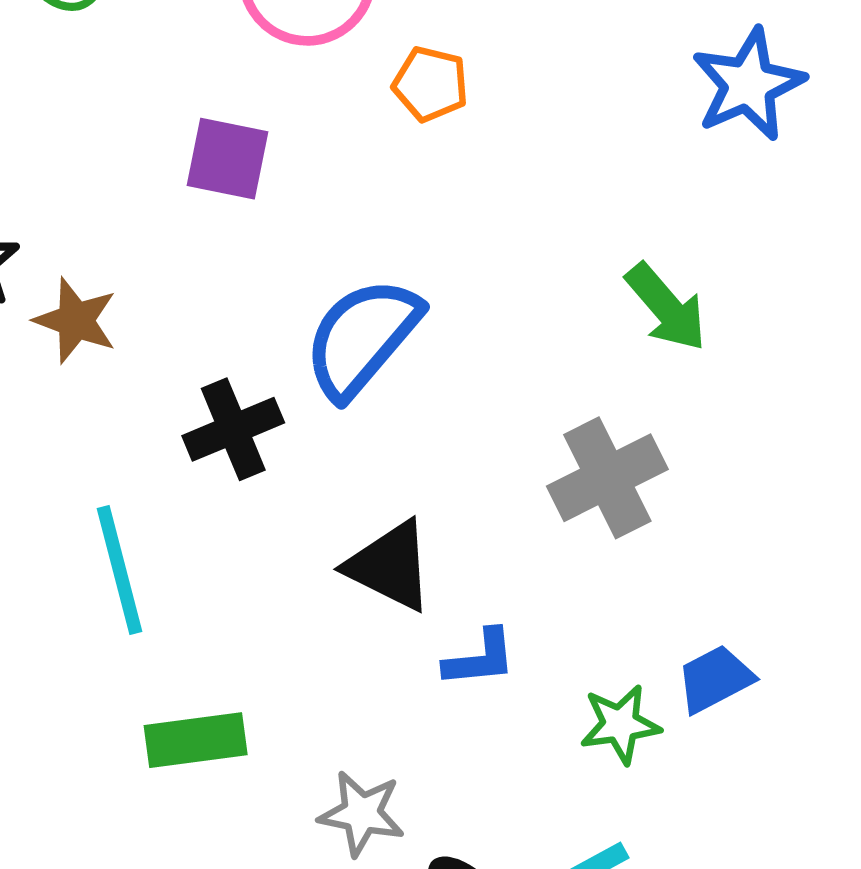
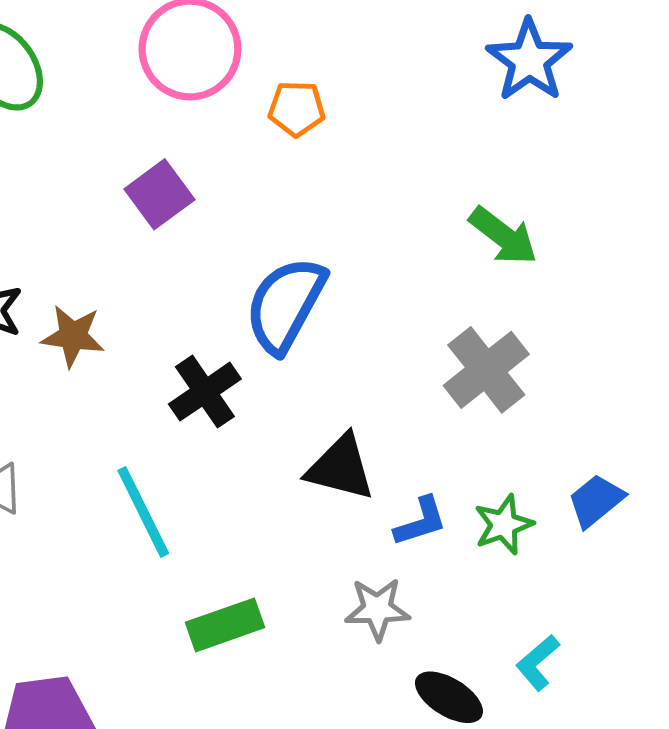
purple square: (228, 159) -> (159, 194), turned -36
green star: (620, 724) -> (504, 525), moved
gray star: (362, 813) -> (377, 609), moved

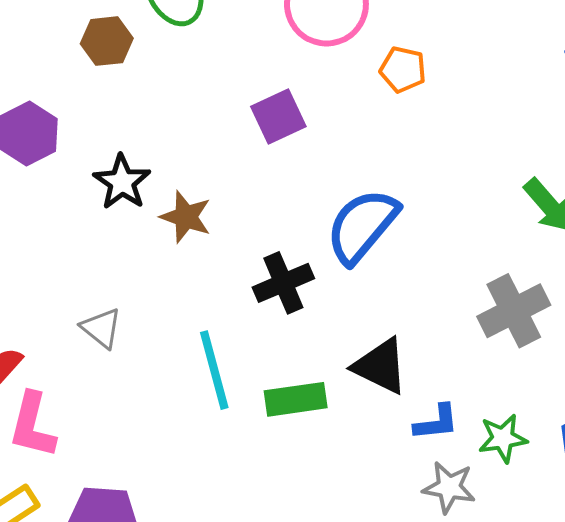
gray star: (377, 609) -> (449, 487), moved
green rectangle: (225, 625) -> (296, 399), moved

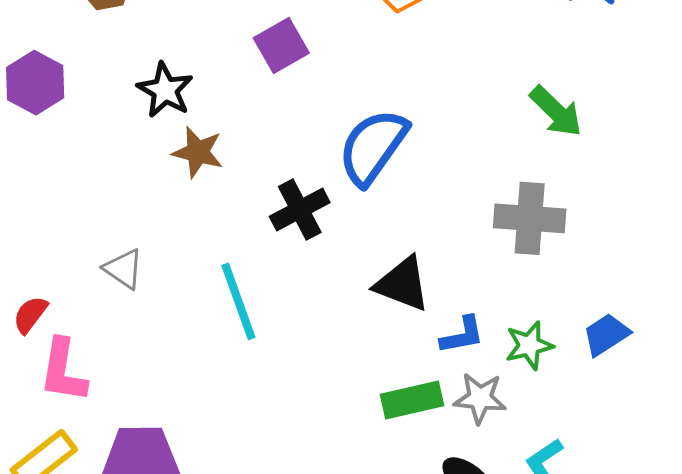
black star: (122, 182) -> (165, 90), moved
gray cross: (514, 311) -> (530, 218), turned 36
green rectangle: (296, 399) -> (412, 400), moved

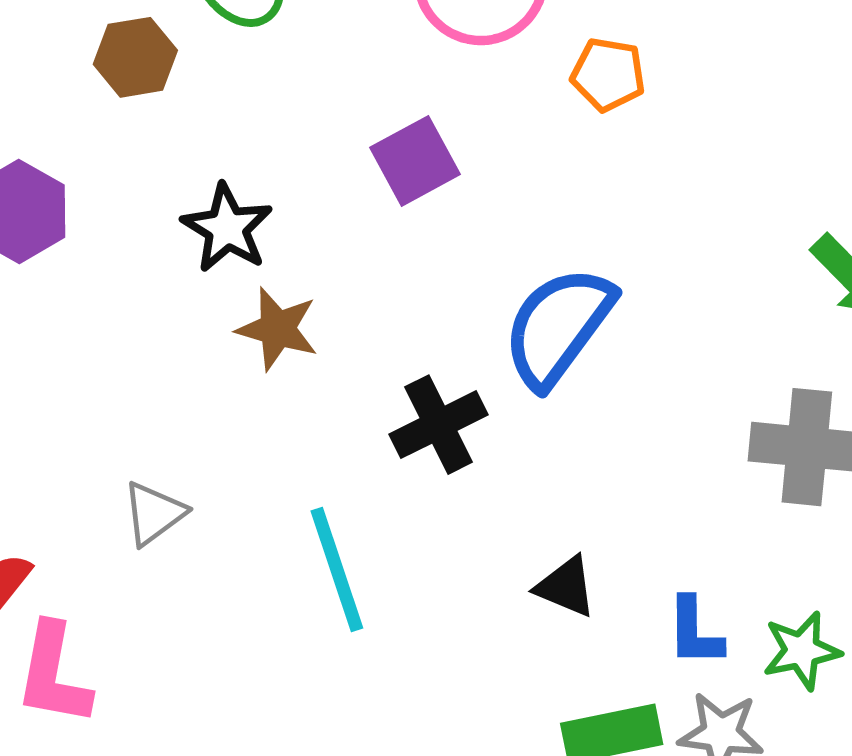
gray triangle: (123, 269) -> (154, 513), turned 48
black triangle: (402, 284) -> (566, 587), moved, size x0.7
blue L-shape: (462, 335) -> (695, 632), turned 99

